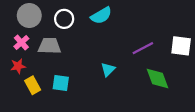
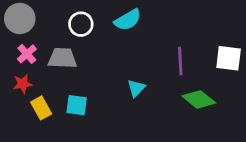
gray circle: (29, 16) -> (20, 18), moved
purple line: (143, 48) -> (180, 61), turned -65
green diamond: (157, 78) -> (199, 99), turned -30

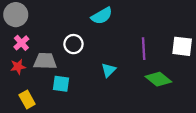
white circle: (81, 24) -> (73, 44), moved
gray trapezoid: (62, 58) -> (45, 61), moved
yellow rectangle: (41, 108) -> (27, 100), moved

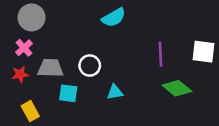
gray circle: (16, 15) -> (32, 17), moved
white circle: (73, 44) -> (90, 66), moved
cyan triangle: (109, 70) -> (115, 92), moved, turned 35

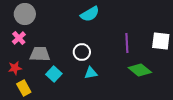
white circle: (90, 66) -> (82, 52), moved
red star: (20, 74) -> (15, 68), moved
cyan square: (68, 93) -> (54, 74), turned 35

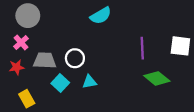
white circle: (82, 52) -> (75, 58), moved
red star: (15, 68) -> (17, 67), moved
cyan triangle: (91, 73) -> (90, 82), moved

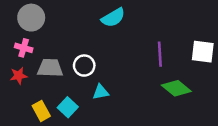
pink cross: (21, 43) -> (24, 48), turned -32
cyan square: (60, 83) -> (68, 107), moved
yellow rectangle: (27, 99) -> (41, 111), moved

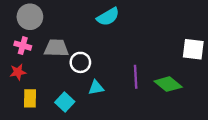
purple line: (160, 54) -> (136, 77), moved
gray trapezoid: (50, 68) -> (56, 48), moved
yellow rectangle: (41, 111) -> (30, 98), moved, turned 30

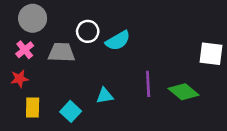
cyan semicircle: (108, 17) -> (118, 41), moved
pink cross: (23, 46) -> (25, 50), turned 35
white circle: (80, 62) -> (88, 31), moved

